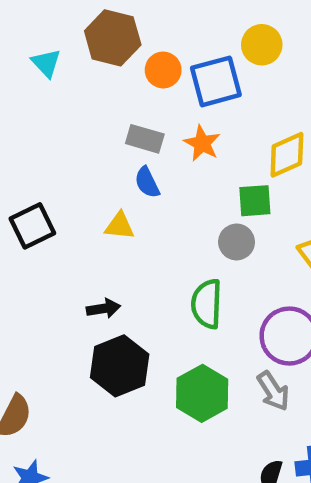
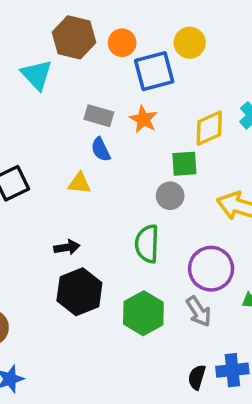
cyan triangle: (46, 63) -> (37, 75), moved, size x1.4
orange circle: (163, 70) -> (122, 43), moved

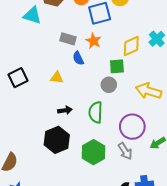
cyan triangle: (37, 75) -> (32, 15), turned -30
blue semicircle: (101, 149) -> (78, 58), moved
black arrow: (67, 247) -> (65, 110), moved

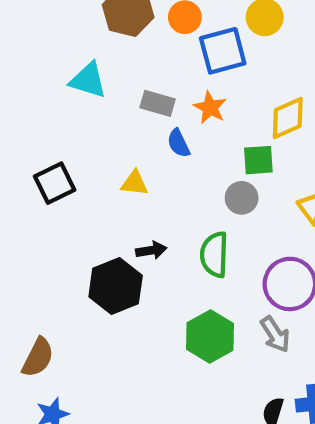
cyan triangle: (32, 15) -> (88, 80), moved
black hexagon: (57, 140) -> (116, 286), moved

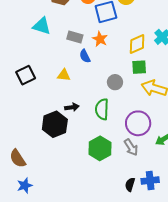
green square: (258, 160) -> (139, 67), moved
brown semicircle: (38, 357) -> (18, 158), turned 120

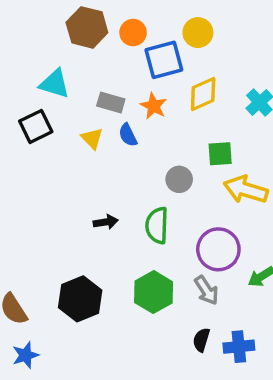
yellow diamond: (137, 44) -> (203, 94), moved
black square: (26, 75) -> (36, 126), moved
yellow triangle: (64, 75) -> (92, 138), moved, turned 40
black hexagon: (55, 124) -> (80, 299), moved
black semicircle: (130, 185) -> (201, 340), moved

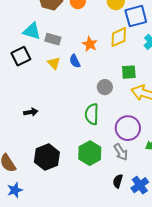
blue square: (164, 60) -> (136, 16), moved
gray rectangle: (111, 103) -> (53, 39), moved
black arrow: (106, 222) -> (31, 112), moved
blue cross: (239, 347) -> (140, 185), turned -30

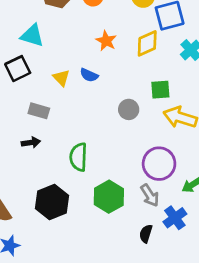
gray rectangle: (53, 39) -> (39, 111), moved
orange star: (90, 44) -> (106, 41), moved
blue semicircle: (75, 61) -> (89, 75), turned -40
green semicircle: (92, 114) -> (78, 157), moved
blue cross: (140, 185) -> (175, 218), moved

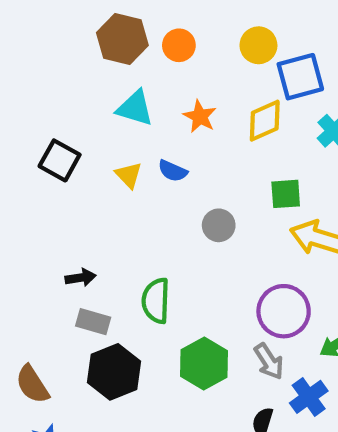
cyan triangle: (32, 35) -> (135, 108), moved
black square: (18, 69) -> (60, 160), turned -35
gray circle: (129, 109) -> (219, 225), moved
gray rectangle: (39, 111) -> (93, 322), moved

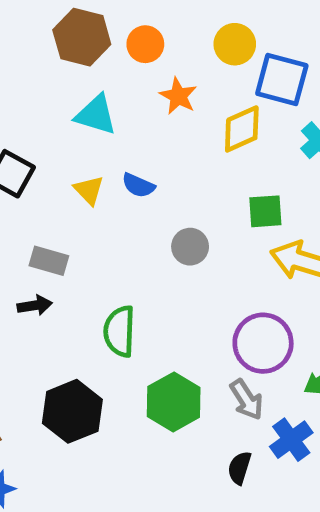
blue square: (300, 77) -> (282, 80), turned 30
orange star: (200, 116) -> (178, 96), moved
gray rectangle: (93, 322) -> (49, 261), moved

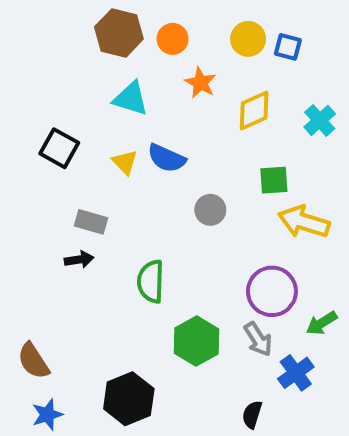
blue square: (282, 80) -> (288, 47), moved, size x0.6
blue semicircle: (138, 185) -> (167, 158), size x1.4
black hexagon: (72, 411) -> (129, 399), moved
black semicircle: (239, 468) -> (252, 415), moved

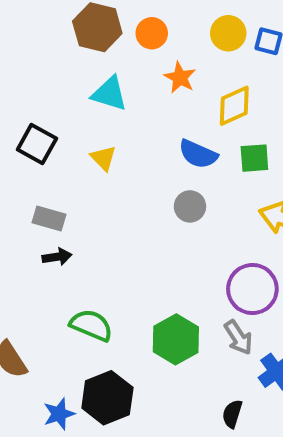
blue semicircle: (167, 158) -> (198, 154), moved
green square: (274, 180) -> (254, 158), moved
gray rectangle: (91, 222) -> (49, 219), moved
green semicircle: (151, 281) -> (91, 325), moved, turned 111
blue star: (47, 415) -> (59, 414), moved

